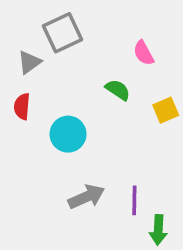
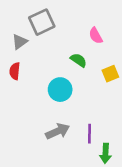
cyan circle: (68, 134) -> (60, 90), moved

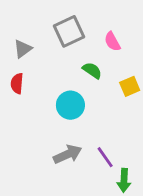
gray square: (42, 22) -> (69, 31), moved
purple line: (90, 134) -> (105, 157), turned -36

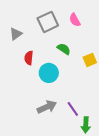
pink semicircle: (112, 42) -> (75, 20), moved
red semicircle: (17, 83) -> (29, 58), moved

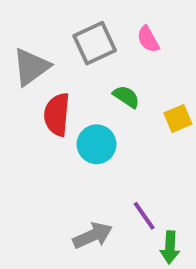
gray triangle: (16, 34) -> (31, 67), size x1.5
red semicircle: (29, 58) -> (57, 115), size x1.5
gray arrow: (47, 107) -> (93, 236), moved

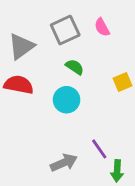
green semicircle: (126, 97) -> (75, 67), moved
red semicircle: (57, 115) -> (19, 85), moved, turned 96

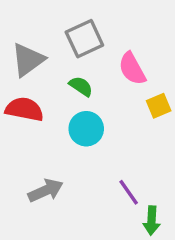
pink semicircle: (102, 27) -> (132, 69), moved, size x1.4
green semicircle: (75, 67) -> (81, 86), moved
gray arrow: (64, 163) -> (46, 191), moved

